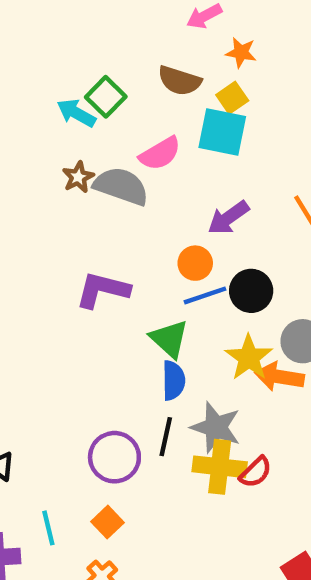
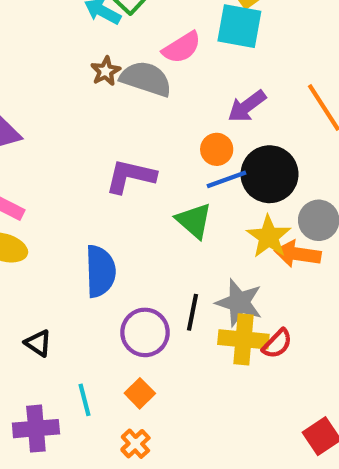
black circle: (251, 291) -> (270, 174), size x1.4
blue semicircle: (173, 380) -> (100, 271), moved, size x1.4

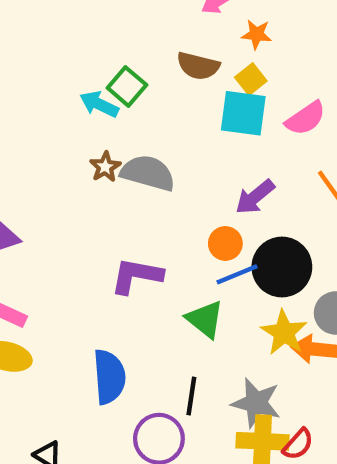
pink semicircle: (182, 48) -> (306, 118), moved
black line: (192, 312) -> (191, 396), moved

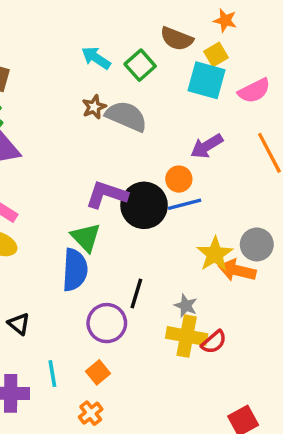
green square: (127, 86) -> (140, 65), moved
black circle: (282, 267) -> (144, 205), moved
green triangle: (205, 319) -> (86, 237), moved
gray star: (256, 403) -> (186, 306), size x0.6

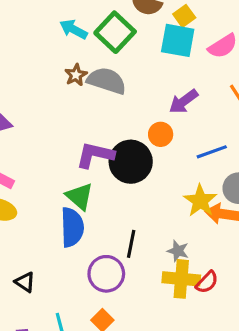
green square: (140, 65) -> (115, 32), size x1.4
blue line: (185, 204) -> (212, 152), moved

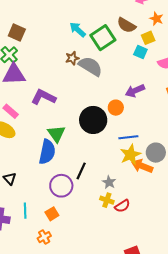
cyan square: (178, 40) -> (140, 52), size x0.6
blue line: (212, 152) -> (128, 137), moved
purple L-shape: (95, 155) -> (44, 97), moved
yellow cross: (181, 279) -> (107, 200), size x0.6

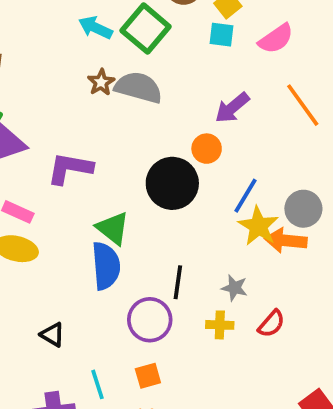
blue line: (128, 137) -> (245, 196), turned -36
yellow cross: (107, 200) -> (220, 325), moved
orange square: (52, 214) -> (148, 376), turned 32

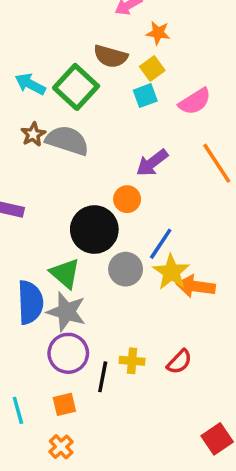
cyan square: (221, 35) -> (145, 96), turned -30
gray circle: (303, 209) -> (126, 269), moved
green triangle: (113, 228) -> (65, 273), moved
black line: (178, 282) -> (103, 377), moved
gray star: (234, 288) -> (66, 312), moved, size x1.6

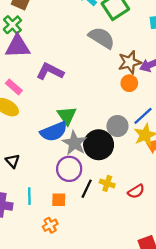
brown star: (33, 134) -> (130, 62), moved, size x1.5
black circle: (94, 230) -> (99, 145), moved
green triangle: (65, 273) -> (67, 115), moved
blue semicircle: (30, 302) -> (54, 132), turned 56

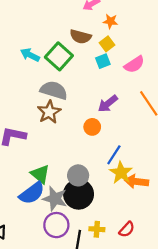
brown star: (130, 62) -> (49, 112), moved
gray circle: (117, 126) -> (78, 175), moved

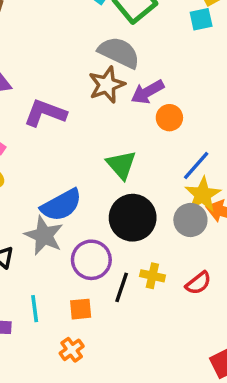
purple arrow: (108, 104) -> (148, 92), moved
green triangle: (40, 174) -> (121, 165), moved
gray circle: (78, 175) -> (190, 220), moved
gray star: (55, 199) -> (44, 235), moved

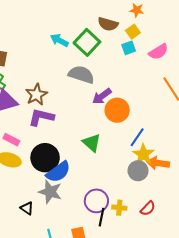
brown star: (107, 85) -> (36, 95), moved
orange circle: (169, 118) -> (117, 110), size x1.5
black circle: (133, 218) -> (45, 158), moved
purple circle: (91, 260) -> (96, 201), moved

